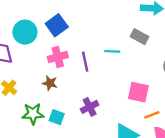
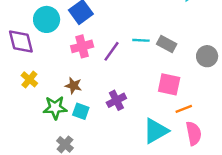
gray rectangle: (139, 37) -> (167, 44), moved
purple line: (85, 62) -> (111, 51), turned 48
brown star: (50, 83) -> (74, 86), moved

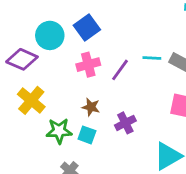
purple diamond: (21, 42) -> (22, 59), turned -52
yellow cross: (29, 79) -> (31, 100), size x1.5
brown star: (74, 86) -> (91, 107), moved

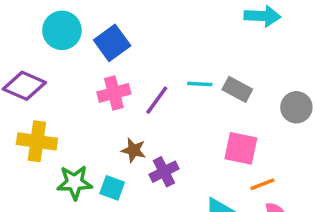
cyan circle: (50, 35) -> (62, 30), moved
yellow cross: (31, 100) -> (37, 141), turned -32
brown star: (91, 107) -> (134, 150), moved

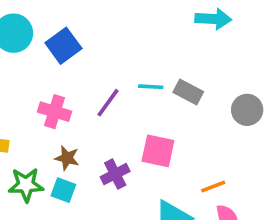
pink cross: (114, 93) -> (54, 112), moved, turned 32
pink square: (241, 148) -> (158, 151), moved
brown star: (134, 150) -> (67, 158), moved

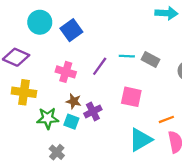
purple cross: (115, 174) -> (93, 111), moved

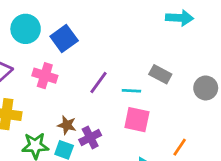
cyan line: (127, 56) -> (131, 91), moved
pink cross: (66, 72) -> (45, 76), moved
orange line: (166, 119) -> (180, 147), turned -35

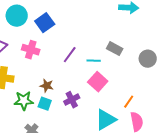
pink square: (137, 120) -> (98, 82), turned 30
purple cross: (90, 137) -> (72, 100), moved

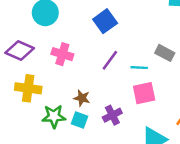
blue square: (45, 23) -> (105, 21), moved
pink square: (98, 82) -> (144, 93), turned 36

